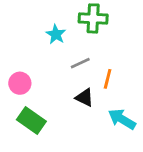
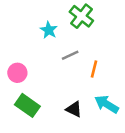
green cross: (93, 18) -> (81, 16), turned 35
black triangle: (85, 98) -> (74, 109), moved

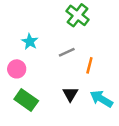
cyan star: (49, 30) -> (30, 42), moved
black triangle: (74, 109) -> (70, 94), moved, turned 35

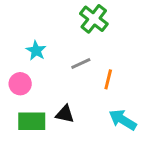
black triangle: (70, 94) -> (65, 114), moved, turned -49
green rectangle: (26, 100) -> (32, 121), turned -35

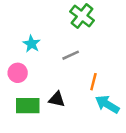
orange line: (108, 79) -> (93, 82), moved

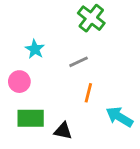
orange line: (93, 82) -> (88, 93), moved
black triangle: (57, 99) -> (63, 131), moved

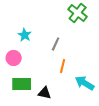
green cross: (91, 18) -> (78, 13), moved
gray line: (79, 62) -> (56, 44), turned -40

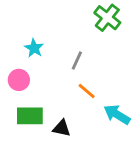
orange line: (63, 66) -> (87, 91), turned -64

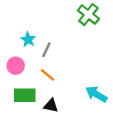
gray line: (77, 61) -> (46, 50), moved
orange line: (87, 91) -> (47, 75), moved

